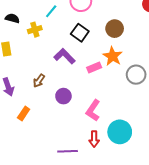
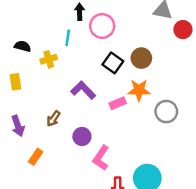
cyan line: (51, 11) -> (68, 38), turned -32
black square: (80, 33) -> (113, 63), moved
orange star: (113, 56) -> (139, 90), turned -30
pink L-shape: (93, 110) -> (101, 158), moved

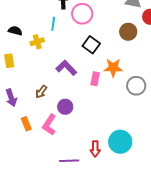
brown circle: (141, 58) -> (128, 32), moved
pink rectangle: (118, 103) -> (95, 79), turned -56
orange rectangle: (36, 157) -> (26, 124), turned -56
pink L-shape: (101, 158) -> (49, 125), moved

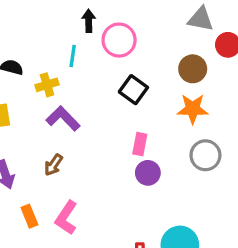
purple L-shape: (66, 68) -> (63, 118), moved
orange star: (113, 68) -> (193, 109), moved
purple circle: (65, 107) -> (148, 173), moved

